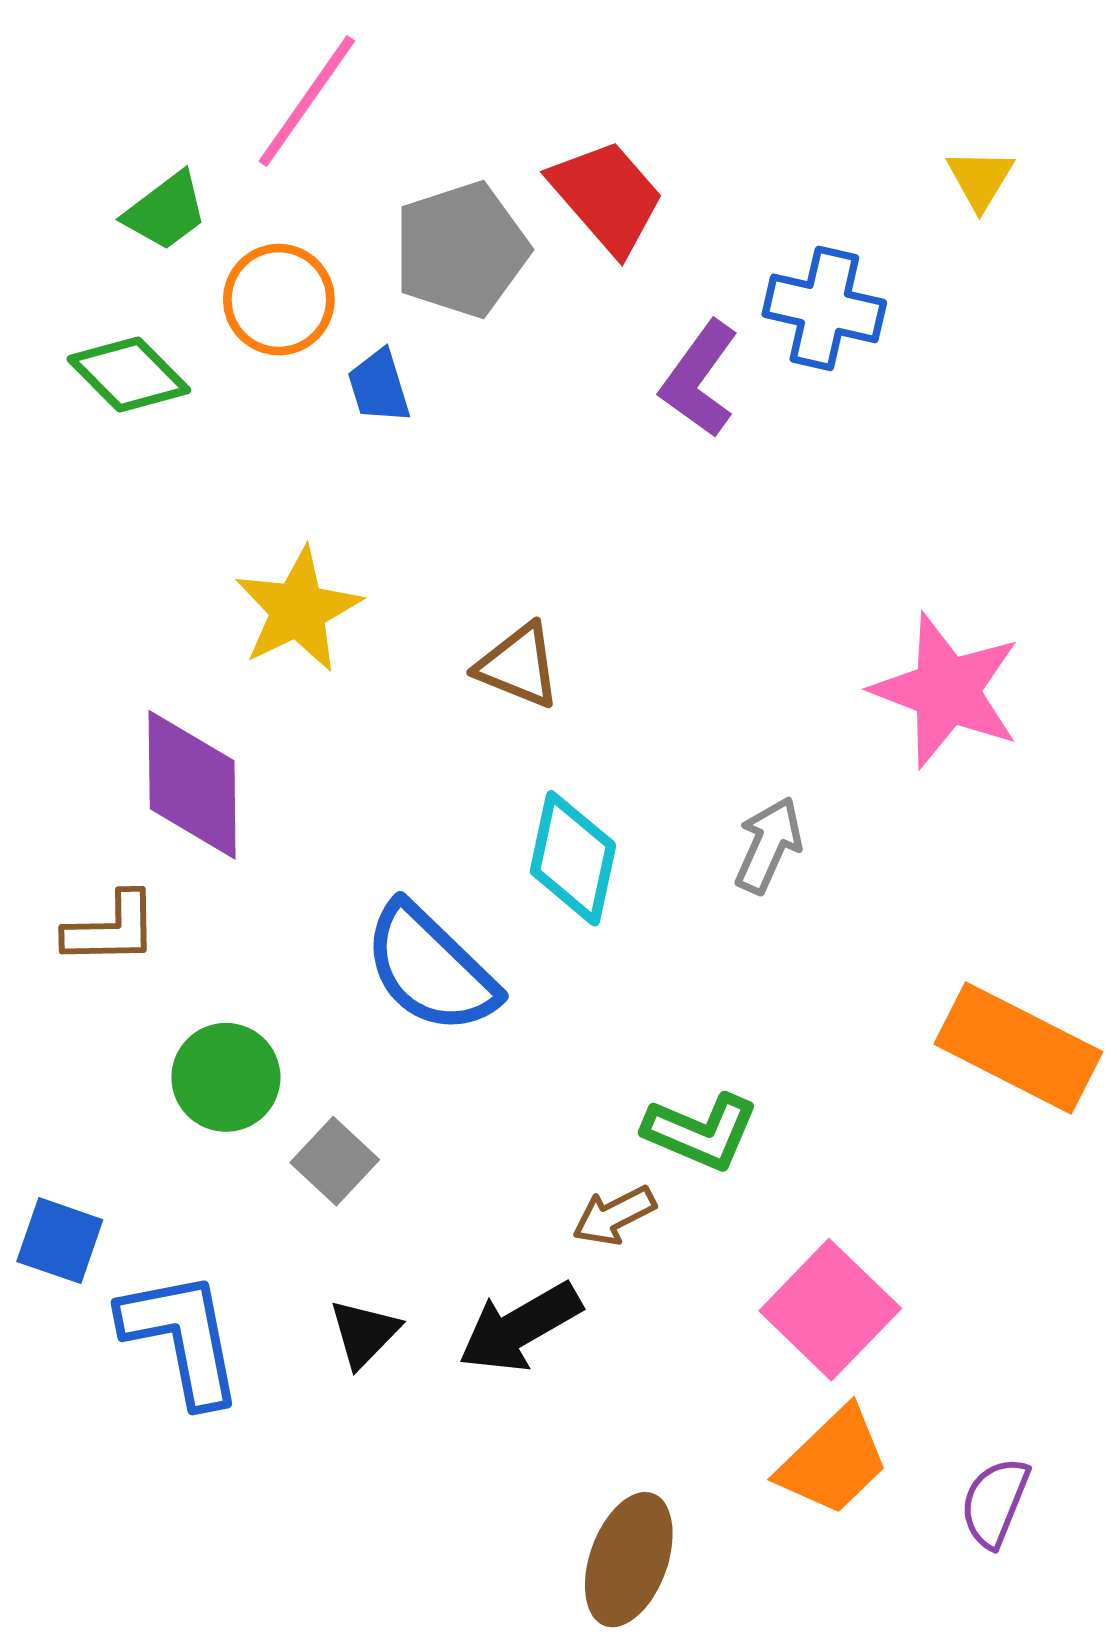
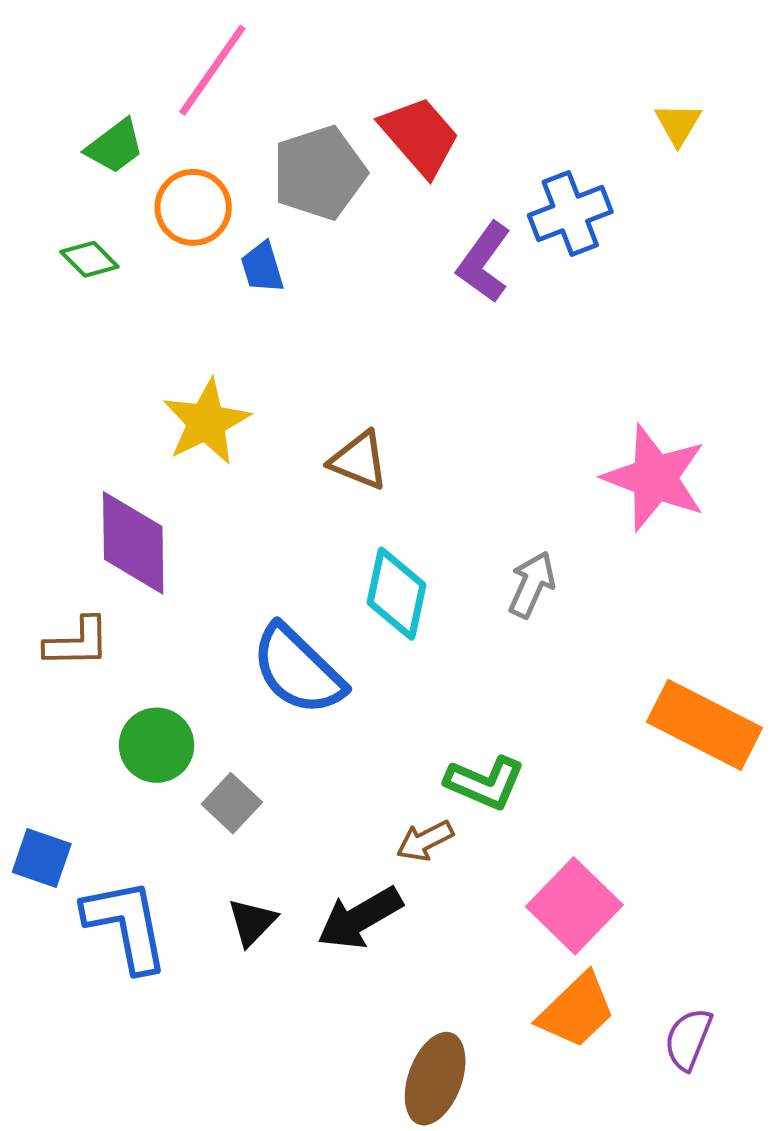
blue cross: (824, 308) -> (570, 213), turned -34
green diamond: (129, 375) -> (89, 259), size x0.7

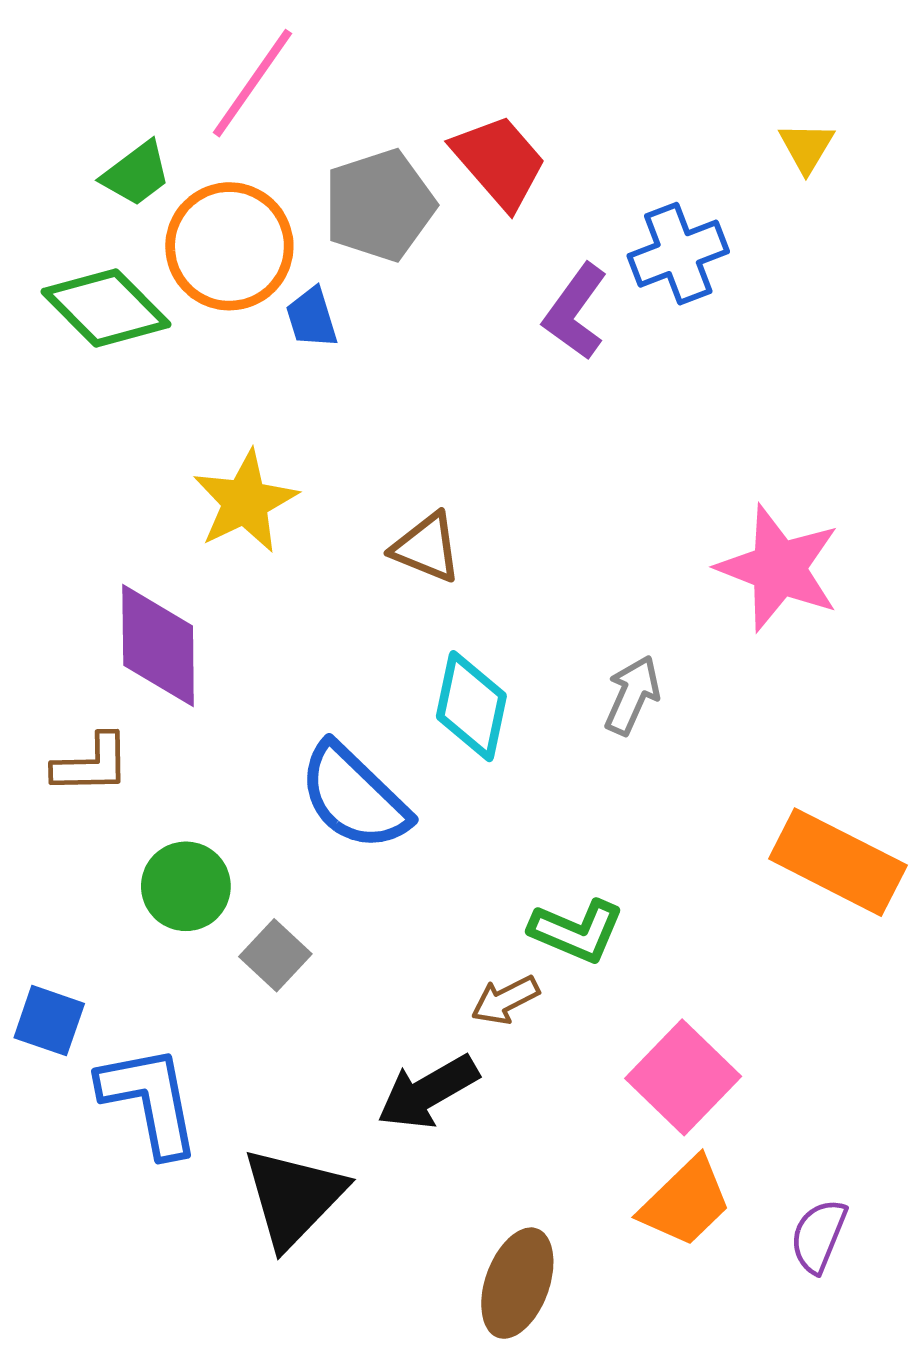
orange circle: (193, 207) -> (229, 246), size x1.4
green diamond: (89, 259) -> (106, 308), size x1.8
black triangle: (252, 922) -> (294, 1197), moved, size x1.8

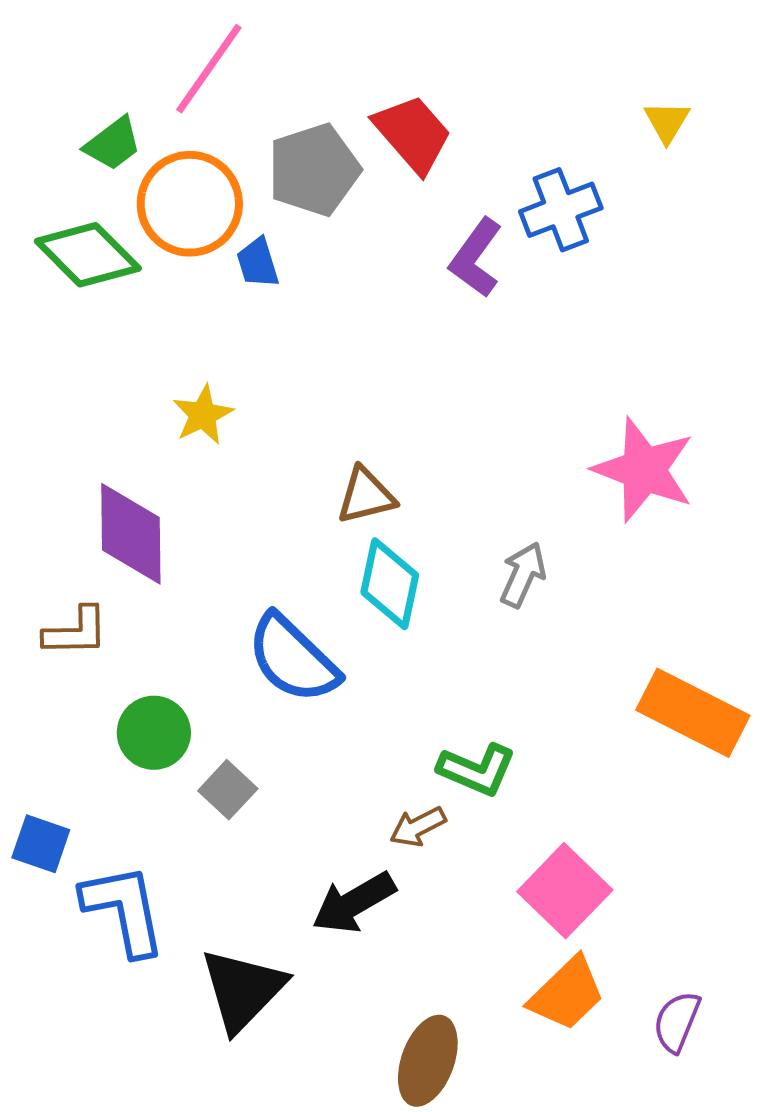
yellow star: (245, 502) -> (203, 415), size x0.7
brown triangle: (427, 548) -> (366, 496), moved, turned -36

